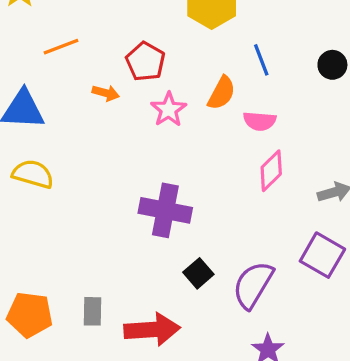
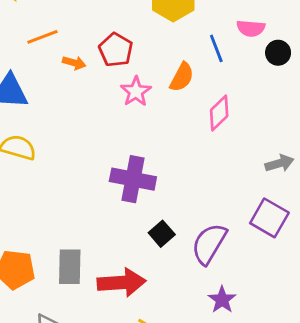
orange arrow: (106, 93) -> (74, 63), moved
pink semicircle: (260, 121) -> (251, 28), moved
pink diamond: (271, 171) -> (219, 113), moved
gray rectangle: (92, 311) -> (70, 267), size x1.4

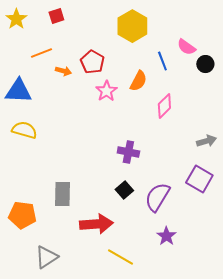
pink semicircle: (251, 28) -> (186, 47), turned 30
purple cross: (133, 179) -> (128, 152), moved, size x0.7
gray rectangle: (70, 267) -> (62, 194), moved

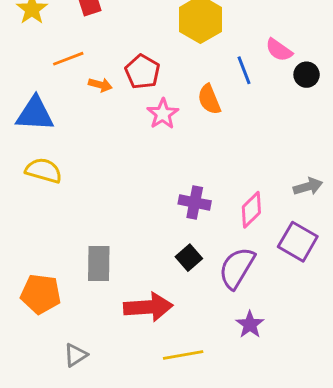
orange semicircle: (138, 81) -> (209, 99), turned 130
pink diamond: (164, 106) -> (251, 210), moved
gray triangle: (46, 257) -> (76, 355), size x0.7
yellow line: (120, 257) -> (183, 355), turned -40

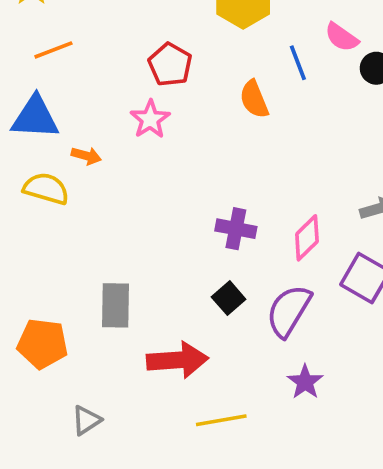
orange line: (68, 59) -> (53, 50), moved
orange arrow: (100, 85) -> (86, 156), moved
pink star: (163, 114) -> (150, 119), moved

